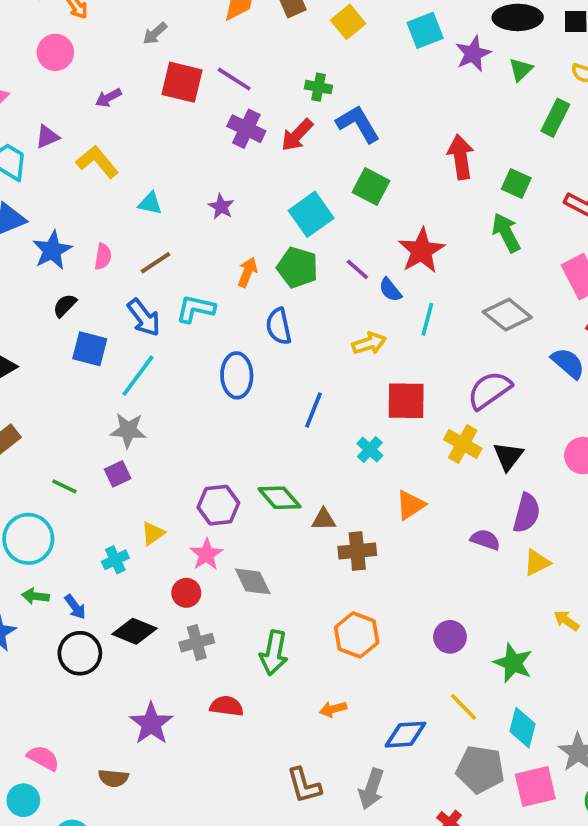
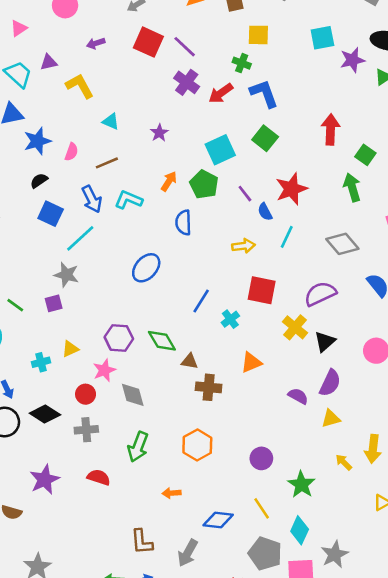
yellow square: (348, 22) -> (258, 35), moved, turned 30
blue ellipse: (237, 375) -> (146, 268), moved, turned 32
blue line: (313, 410) -> (201, 301), moved

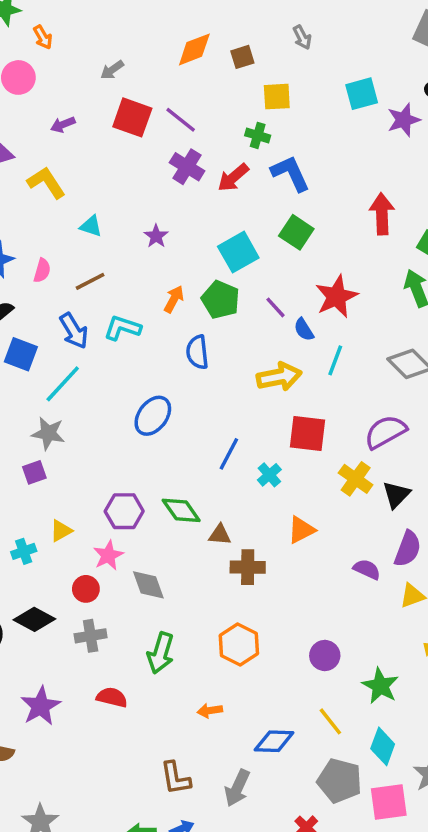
yellow arrow: (244, 246) -> (279, 377), size x1.4

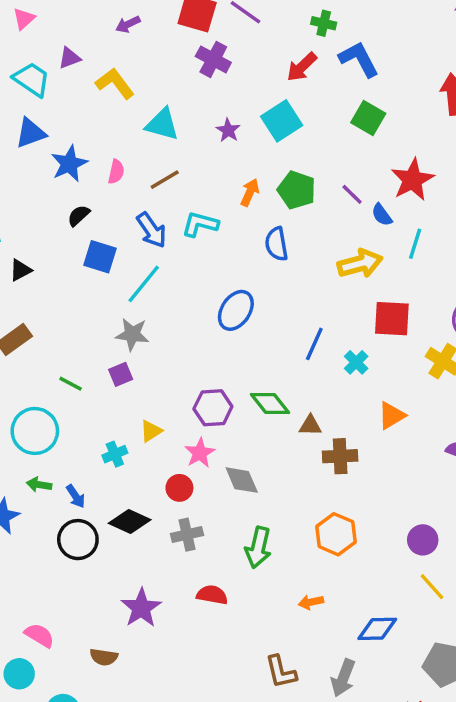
purple cross: (187, 167) -> (213, 59), moved
cyan triangle: (91, 226) -> (162, 124), size x1.5
cyan square: (238, 252) -> (282, 121), moved
yellow line: (330, 721) -> (432, 587), moved

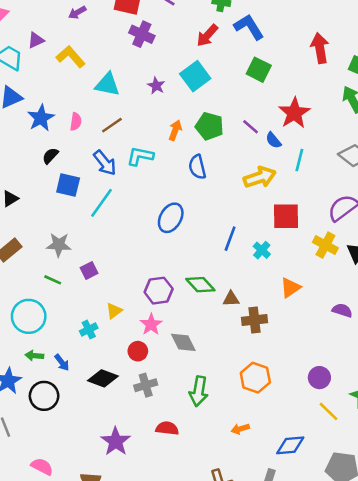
gray star: (132, 334) -> (59, 245), moved
black circle: (78, 540) -> (44, 396), moved

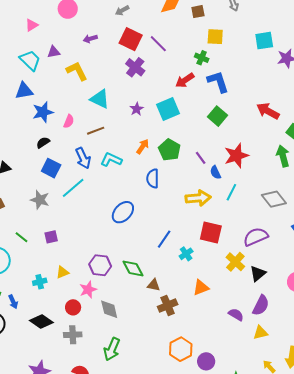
red arrow: (320, 48) -> (268, 111), turned -65
gray star: (59, 245) -> (40, 200), moved
brown cross: (255, 320) -> (168, 305), turned -30
orange hexagon: (255, 378) -> (181, 349), moved

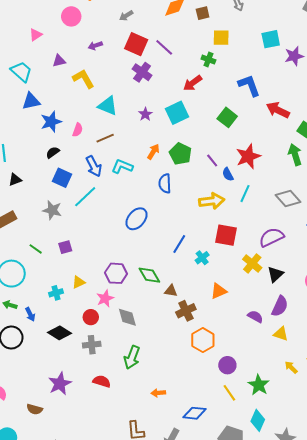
cyan trapezoid: (30, 60) -> (21, 72), moved
blue L-shape: (218, 82) -> (249, 85), moved
yellow triangle: (260, 333) -> (281, 334), turned 35
orange hexagon: (181, 349) -> (203, 340), moved

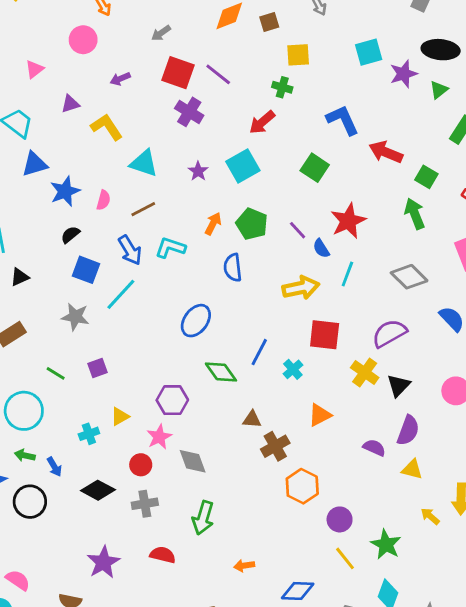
green diamond: (149, 275) -> (221, 372), moved

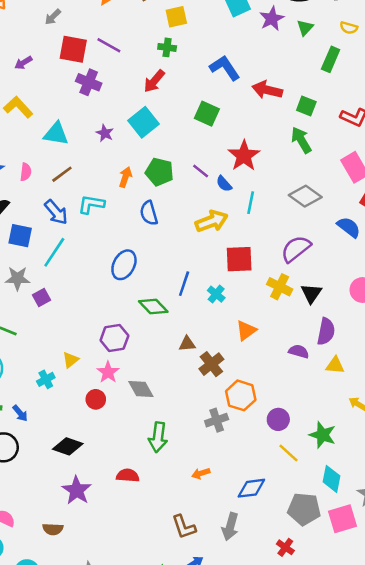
purple square: (98, 368) -> (42, 298), moved
black diamond: (98, 490) -> (68, 446), moved
gray cross: (145, 504) -> (217, 420), moved

